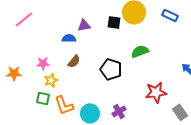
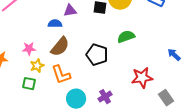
brown semicircle: (74, 61) -> (60, 47), size x1.5
orange L-shape: (64, 105) -> (61, 75), moved

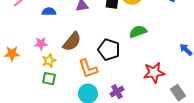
blue semicircle: (55, 24) -> (49, 12), moved
orange L-shape: (61, 75) -> (88, 69), moved
green square: (29, 84) -> (49, 79), moved

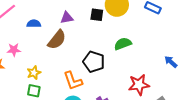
brown semicircle: (72, 42) -> (57, 40), moved
pink star: (41, 44) -> (14, 50), moved

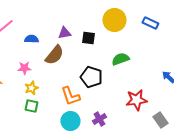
black square: (97, 15) -> (88, 38), moved
pink star: (14, 50) -> (24, 68), moved

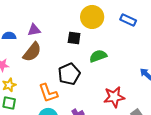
purple triangle: (64, 33) -> (34, 30), moved
black square: (88, 38) -> (74, 38), moved
black pentagon: (91, 77) -> (69, 74), turned 30

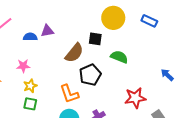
purple triangle: (34, 30) -> (47, 31), moved
brown semicircle: (32, 52) -> (74, 53), moved
green semicircle: (98, 56) -> (119, 57), turned 42

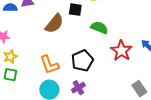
black pentagon: (90, 75) -> (82, 61), moved
red star: (135, 98) -> (121, 51), moved, turned -30

